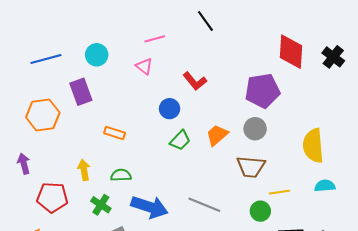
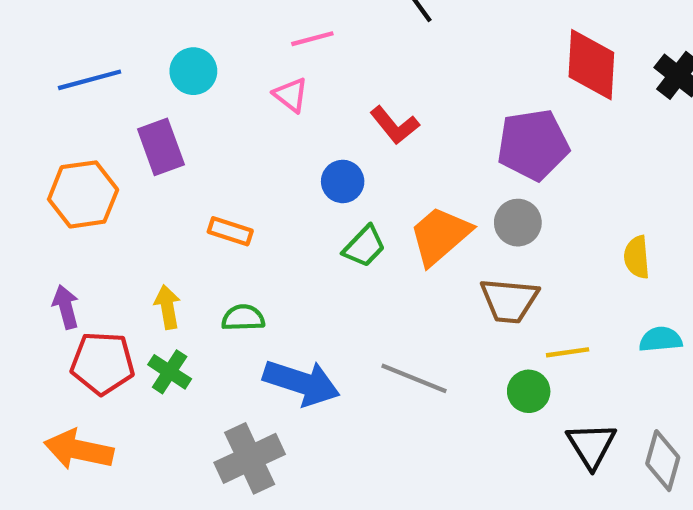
orange trapezoid: (217, 135) -> (440, 236), size x1.4
yellow semicircle: (313, 146) -> (637, 257), size x0.6
purple arrow: (24, 164) -> (66, 307), moved
green cross: (101, 205) -> (170, 372), moved

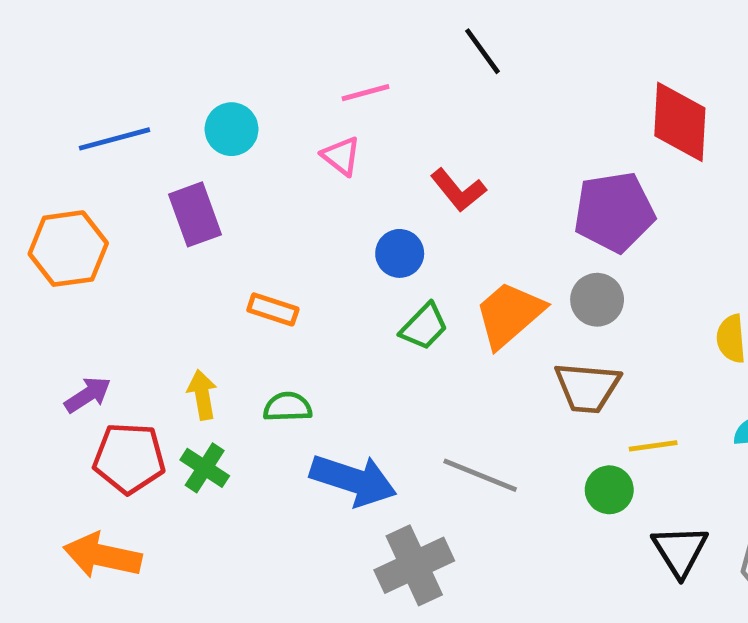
orange hexagon: (83, 194) -> (68, 249), moved
purple arrow: (66, 307) -> (88, 395), turned 72
gray cross: (250, 458) -> (414, 565), moved

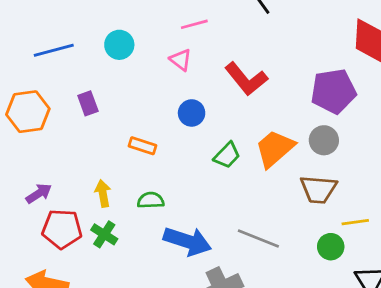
red L-shape: (458, 190) -> (246, 79), size x1.4
purple rectangle: (195, 214) -> (88, 103), moved, size x0.7
blue circle: (400, 253) -> (192, 113), moved

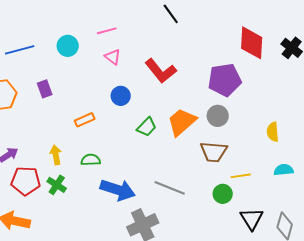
pink line: (194, 24) -> (107, 31), moved
orange rectangle: (142, 146) -> (85, 120), turned -42

